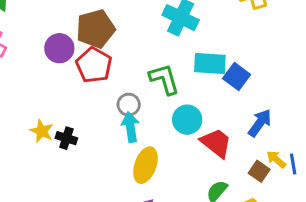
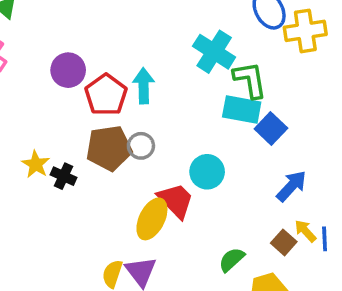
brown pentagon: (96, 29) -> (109, 148), moved
green L-shape: (164, 79) -> (250, 80), moved
cyan arrow: (130, 127) -> (144, 86), moved
red trapezoid: (216, 143) -> (176, 200), moved

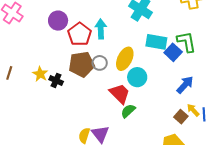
green L-shape: (250, 80) -> (186, 42), moved
yellow ellipse: (152, 219) -> (125, 59), moved
green semicircle: (232, 260) -> (128, 111), moved

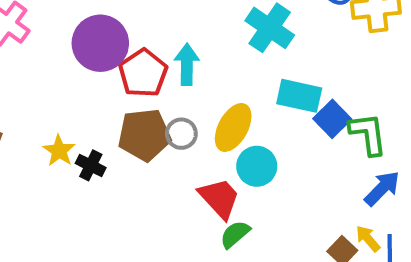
purple circle: (58, 21) -> (100, 43), size x1.4
green L-shape: (186, 42) -> (368, 134), moved
blue arrow: (185, 85) -> (382, 188), moved

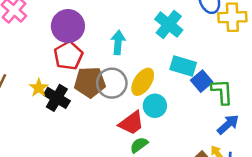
red pentagon: (143, 73) -> (68, 56), moved
gray circle: (181, 134) -> (112, 83), size x1.6
black cross: (91, 165) -> (57, 98), size x1.5
red trapezoid: (219, 198) -> (131, 123), turned 92

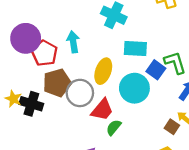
red pentagon: (68, 56) -> (45, 53), moved
blue square: (202, 81) -> (156, 70), moved
gray circle: (112, 83) -> (80, 93), moved
cyan circle: (155, 106) -> (134, 88), moved, size x1.4

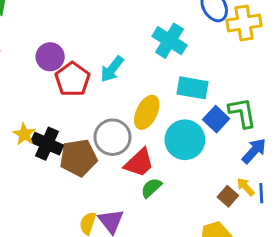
purple circle: (26, 38) -> (50, 57), size x0.7
cyan arrow: (73, 42) -> (112, 69), turned -140
brown pentagon: (57, 83) -> (78, 158), moved

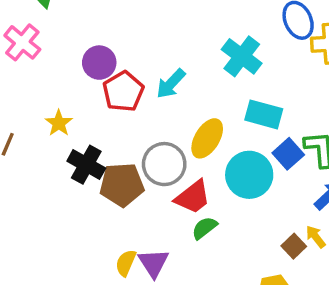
yellow star: (24, 134) -> (59, 123), moved

